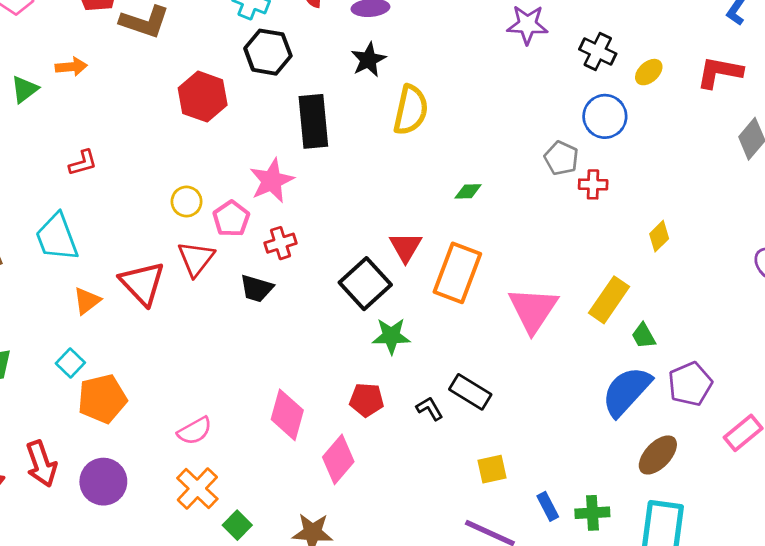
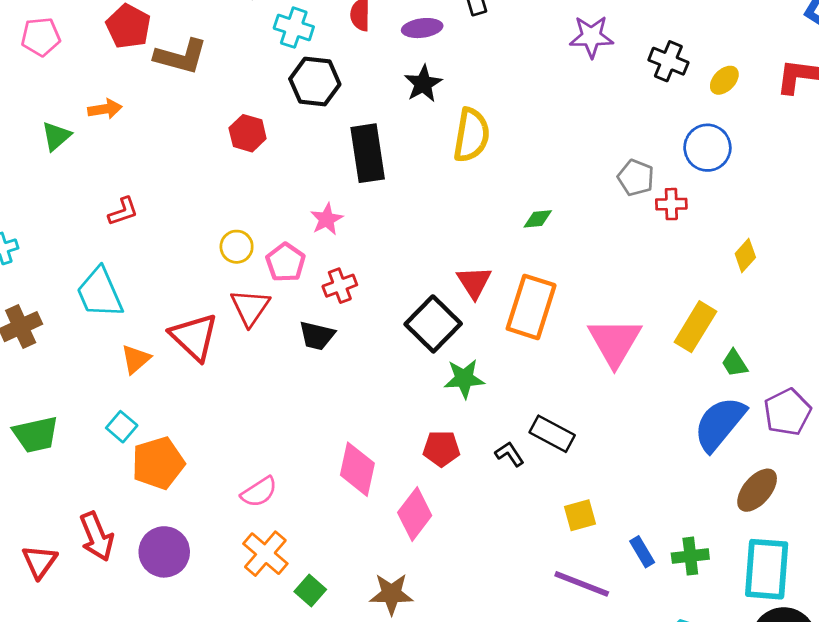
red hexagon: (203, 97) -> (248, 133), size x0.7
blue circle: (605, 116) -> (707, 148), moved
pink star: (272, 181) -> (327, 219), size x0.7

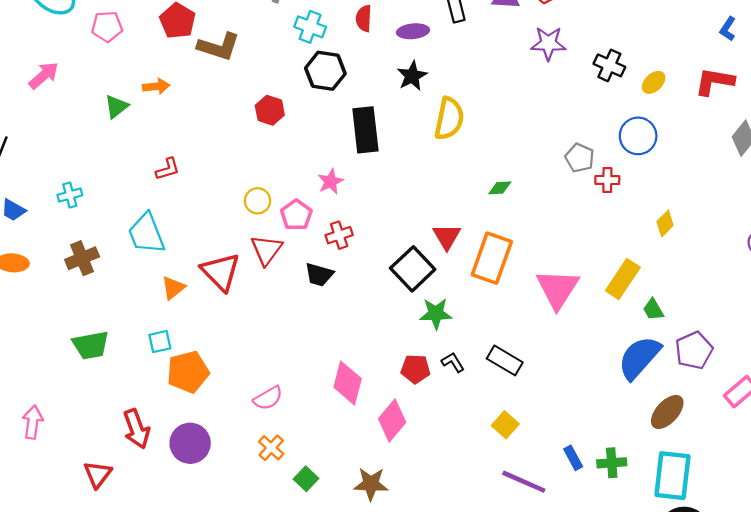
cyan square: (122, 427) -> (160, 342), turned 35
black L-shape: (510, 454) -> (453, 362), moved
yellow square: (580, 515) -> (505, 425), moved, turned -35
orange cross: (265, 554) -> (271, 448), size x0.7
red triangle: (40, 562) -> (98, 474), moved

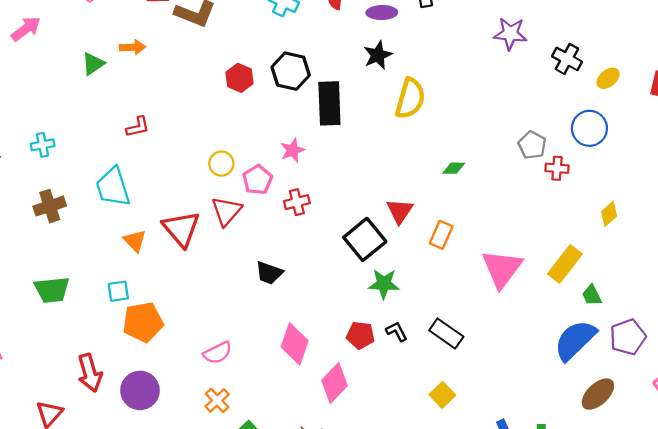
black hexagon: (325, 71) -> (291, 71), moved
orange rectangle: (492, 258) -> (441, 235), size x0.6
black trapezoid: (319, 275) -> (269, 273), moved
orange triangle: (173, 288) -> (135, 241), turned -40

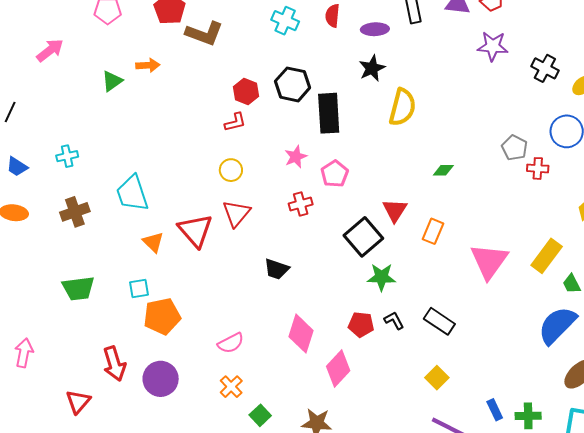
red L-shape: (138, 127) -> (235, 122), moved
pink pentagon: (257, 180) -> (335, 174), moved

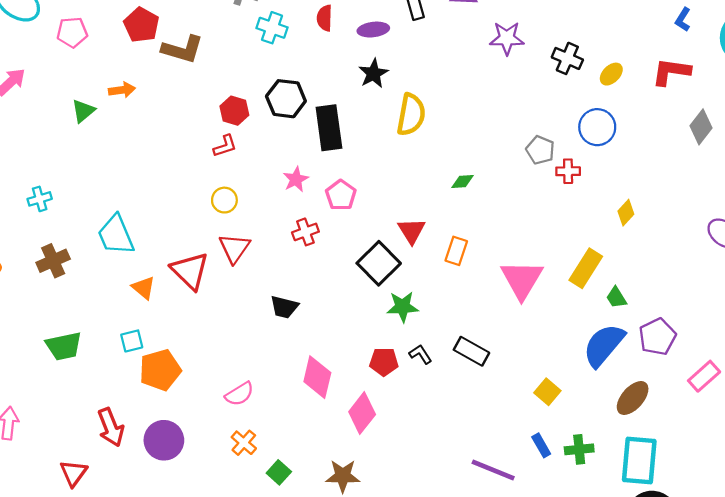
yellow square: (437, 378) -> (547, 392), moved

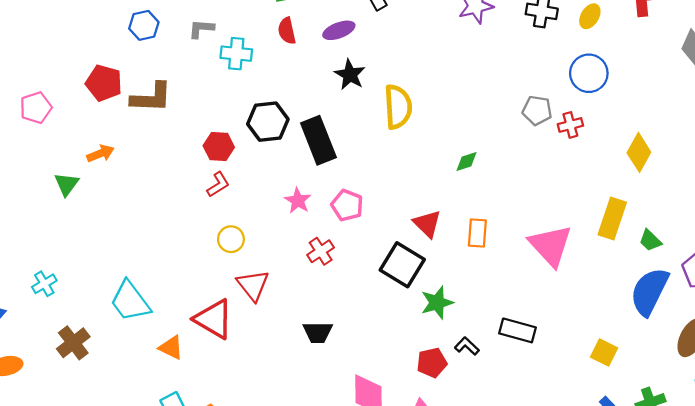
yellow diamond: (626, 213) -> (639, 152), size x1.4

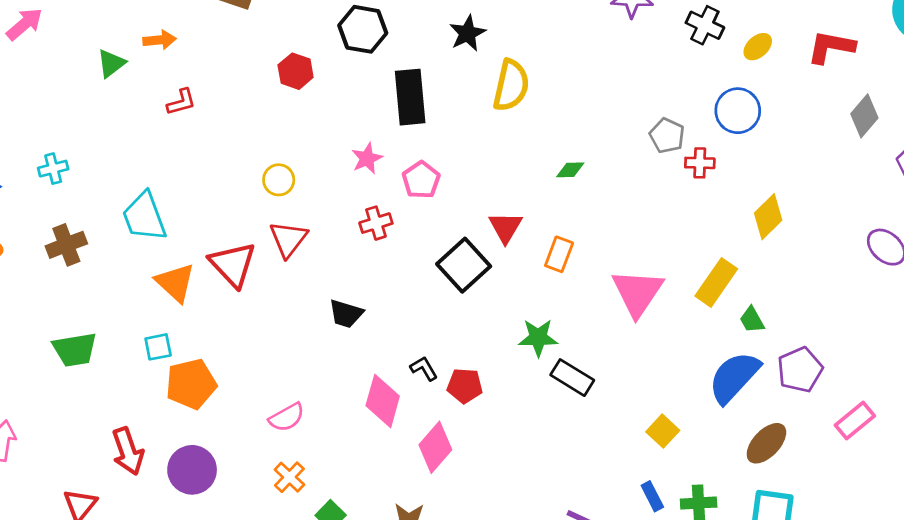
black hexagon: (268, 122) -> (363, 29), moved
red L-shape: (218, 185) -> (181, 102), moved
green star: (437, 303) -> (538, 338), moved
black L-shape: (467, 346) -> (424, 368), moved
orange triangle: (171, 348) -> (175, 283), size x1.4

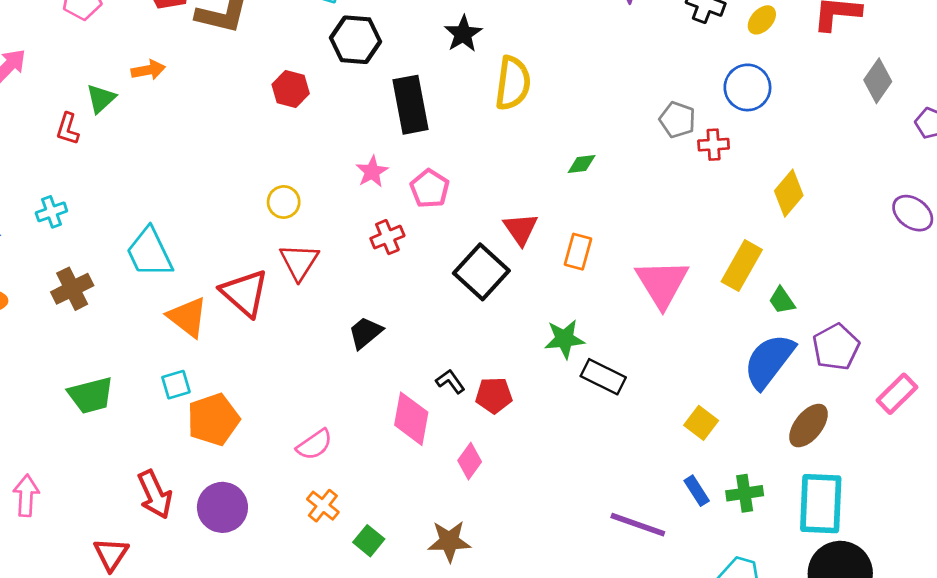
red L-shape: (181, 102) -> (68, 129), moved, turned 128
black trapezoid: (346, 314) -> (365, 333), turned 129
pink diamond: (435, 447) -> (470, 461), size x0.7

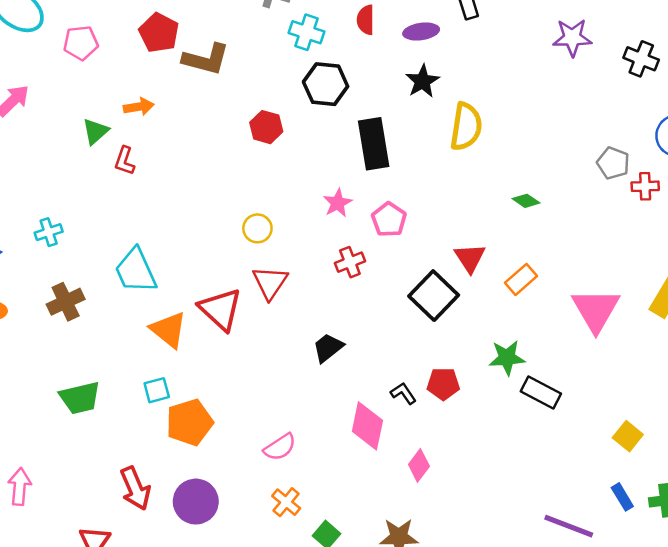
red L-shape: (68, 129) -> (125, 161), moved
green diamond: (582, 164) -> (526, 201), turned 40
orange rectangle: (578, 252) -> (521, 279), turned 32
red pentagon: (494, 395) -> (443, 384), moved

